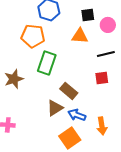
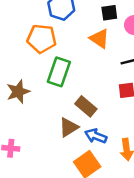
orange triangle: (80, 36) -> (99, 39), turned 30

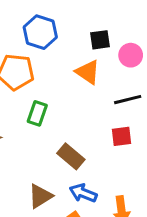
green rectangle: (59, 72) -> (37, 113), size x0.7
brown triangle: (69, 127) -> (40, 196), moved

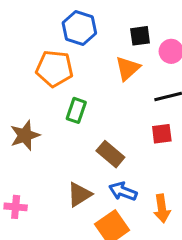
orange triangle: (88, 72) -> (128, 68), turned 44

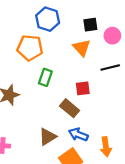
orange triangle: (128, 68) -> (82, 48), turned -30
red square: (162, 134) -> (83, 88), moved

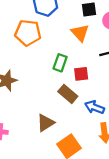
green rectangle: (45, 77) -> (60, 63), moved
blue arrow: (78, 135) -> (95, 107), moved

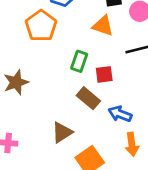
orange pentagon: (28, 33) -> (41, 26), turned 30
orange triangle: (80, 33) -> (103, 26), turned -30

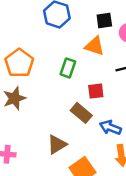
orange pentagon: (41, 26) -> (19, 63), moved
green rectangle: (79, 61) -> (68, 68), moved

